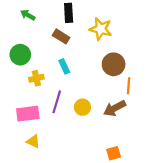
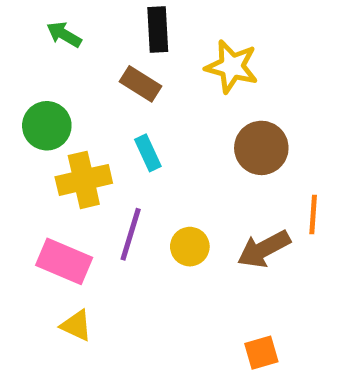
yellow cross: (36, 78) -> (84, 180), size x1.5
orange line: (129, 86) -> (313, 214), moved
pink rectangle: (28, 114) -> (64, 261), turned 30

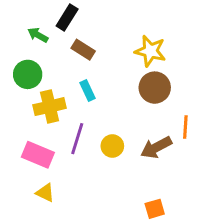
black rectangle: (158, 30) -> (67, 17), moved, turned 35
green arrow: (64, 35) -> (38, 35), moved
yellow star: (232, 67) -> (150, 51), moved

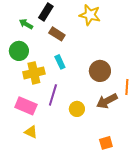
yellow star: (150, 51) -> (90, 15), moved
brown circle: (155, 88) -> (100, 71), moved
yellow circle: (112, 146) -> (77, 109), moved

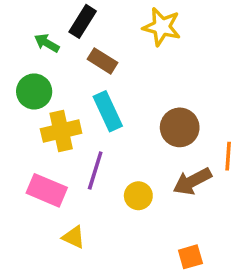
cyan rectangle: (60, 62) -> (108, 111), size x1.5
yellow triangle: (31, 132) -> (74, 237), moved

